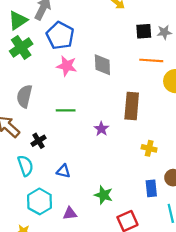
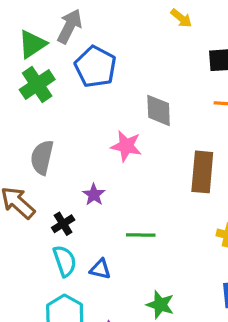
pink star: (67, 66) -> (126, 146), moved
green line: (66, 110) -> (141, 235), moved
purple star: (101, 129) -> (94, 195), moved
cyan semicircle: (25, 166) -> (65, 261), moved

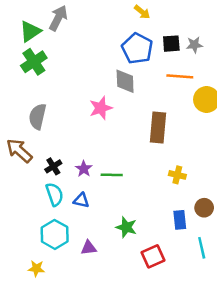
blue pentagon: (95, 67) -> (137, 48), moved
pink star: (126, 146) -> (101, 108), turned -30
purple star: (94, 195) -> (84, 169), moved

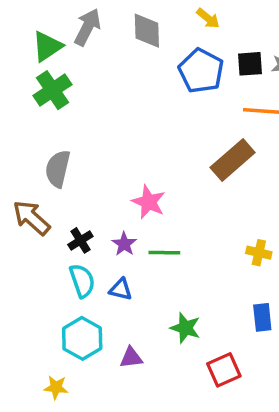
gray diamond: (125, 81) -> (147, 31), moved
pink star: (101, 108) -> (149, 202), moved, turned -30
brown rectangle: (158, 127) -> (233, 160), moved, turned 44

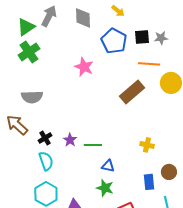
gray semicircle: (58, 169) -> (32, 97), turned -105
pink star: (149, 202) -> (84, 67), moved
blue triangle: (121, 289) -> (108, 166), moved

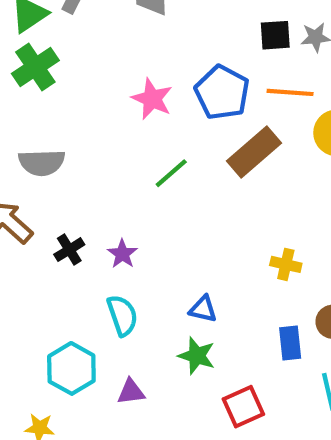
blue pentagon: (114, 41) -> (222, 92), moved
green line: (93, 145) -> (171, 173), moved, turned -42
cyan semicircle: (46, 161) -> (122, 315), moved

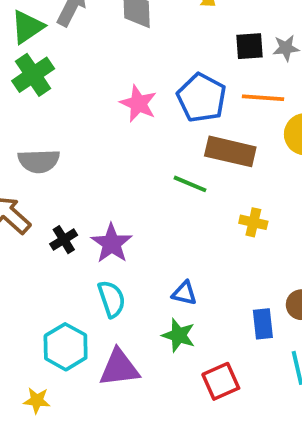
brown rectangle: (254, 152) -> (230, 151), turned 54
green line: (171, 173) -> (190, 184), moved, turned 64
purple star: (122, 254) -> (112, 243), size x1.5
yellow cross: (286, 264) -> (253, 222), moved
purple triangle: (131, 392) -> (119, 368), size x1.6

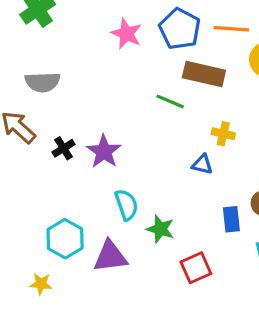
blue triangle: (184, 293) -> (202, 164), moved
cyan semicircle: (112, 299) -> (126, 205), moved

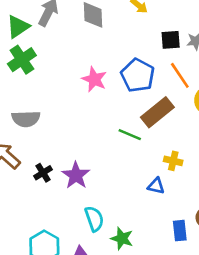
orange line: (231, 29) -> (180, 75), turned 52
brown rectangle: (204, 74) -> (157, 112), turned -52

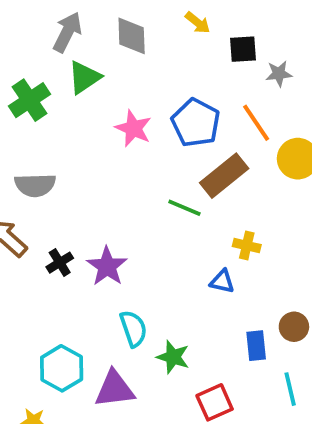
green triangle: (18, 27) -> (84, 77), moved
black square: (171, 40) -> (243, 49), moved

